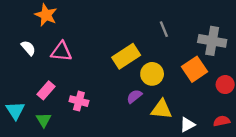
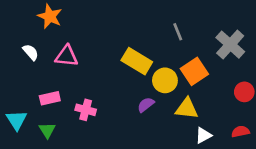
gray cross: (212, 41) -> (230, 45), turned 32
yellow rectangle: (126, 56) -> (137, 61), turned 64
orange square: (194, 69) -> (194, 71), moved
pink rectangle: (46, 90) -> (50, 98), turned 36
yellow triangle: (161, 109) -> (187, 109), moved

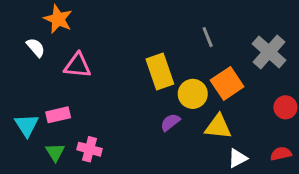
white semicircle: (31, 52) -> (36, 47), moved
yellow rectangle: (137, 61) -> (160, 71), turned 40
pink cross: (86, 110) -> (90, 149), moved
cyan triangle: (17, 120) -> (27, 125), moved

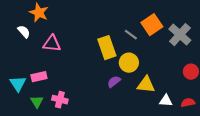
gray line: (208, 37) -> (131, 35), moved, turned -32
orange square: (227, 83) -> (152, 25), moved
white triangle: (238, 158) -> (166, 101), moved, turned 32

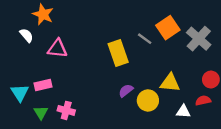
yellow circle: (129, 63) -> (148, 100), moved
yellow triangle: (146, 85) -> (170, 83), moved
red semicircle: (188, 103) -> (203, 100), moved

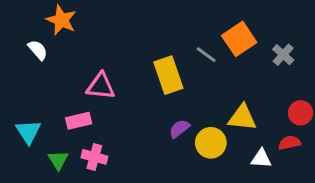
gray cross: (199, 39) -> (283, 55), size x0.6
pink triangle: (57, 49) -> (101, 86), moved
pink rectangle: (43, 85) -> (79, 121), moved

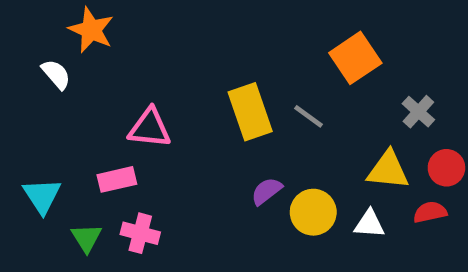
gray line: (206, 55) -> (309, 116), moved
gray cross: (283, 55) -> (418, 112), moved
yellow triangle: (242, 118) -> (388, 170), moved
white triangle: (261, 159) -> (369, 224), moved

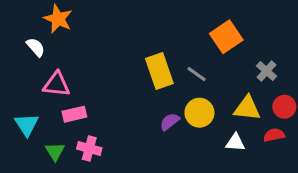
pink triangle: (150, 128) -> (56, 84), moved
yellow circle: (313, 212) -> (199, 113), moved

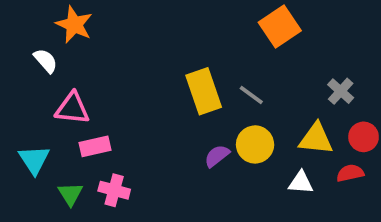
orange square: (226, 37) -> (280, 26), moved

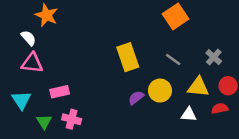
gray line: (251, 95) -> (173, 59), moved
pink triangle: (72, 108) -> (32, 63), moved

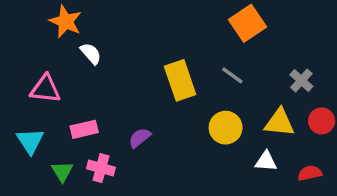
white semicircle: (29, 38) -> (91, 54), moved
gray line: (173, 59) -> (232, 75), moved
purple semicircle: (136, 98) -> (140, 138), moved
red semicircle: (220, 108) -> (310, 173), moved

